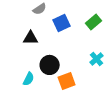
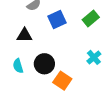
cyan semicircle: (29, 79) -> (18, 66), moved, turned 136
orange square: (67, 81) -> (62, 81), turned -36

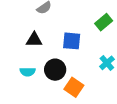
blue square: (57, 20) -> (72, 41), moved, turned 30
cyan semicircle: (18, 66) -> (28, 72), turned -72

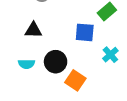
blue square: (72, 41) -> (85, 32), moved

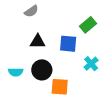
black triangle: (33, 30) -> (38, 42), moved
orange square: (75, 80) -> (60, 87), turned -30

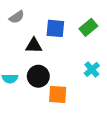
gray semicircle: (31, 11) -> (17, 17), moved
blue square: (68, 44) -> (55, 28), moved

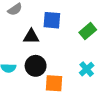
green rectangle: (88, 27) -> (88, 31), moved
cyan cross: (92, 69) -> (87, 69), moved

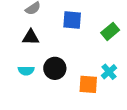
black triangle: (31, 37) -> (31, 37), moved
orange square: (54, 83) -> (88, 84), moved

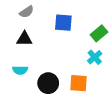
black circle: (55, 68) -> (48, 83), moved
cyan cross: (109, 72) -> (95, 57), moved

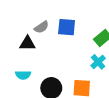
gray semicircle: (27, 12) -> (42, 27), moved

